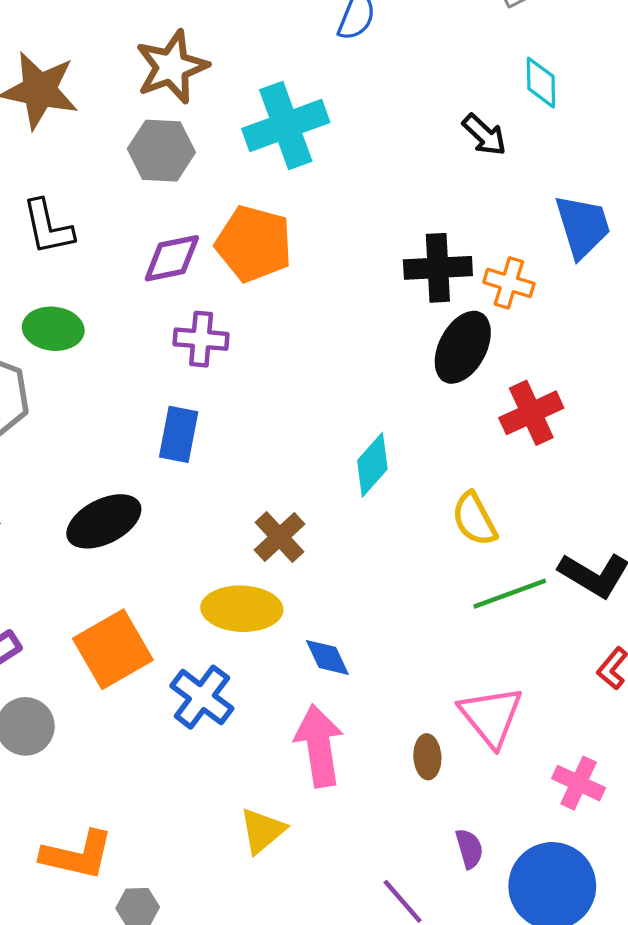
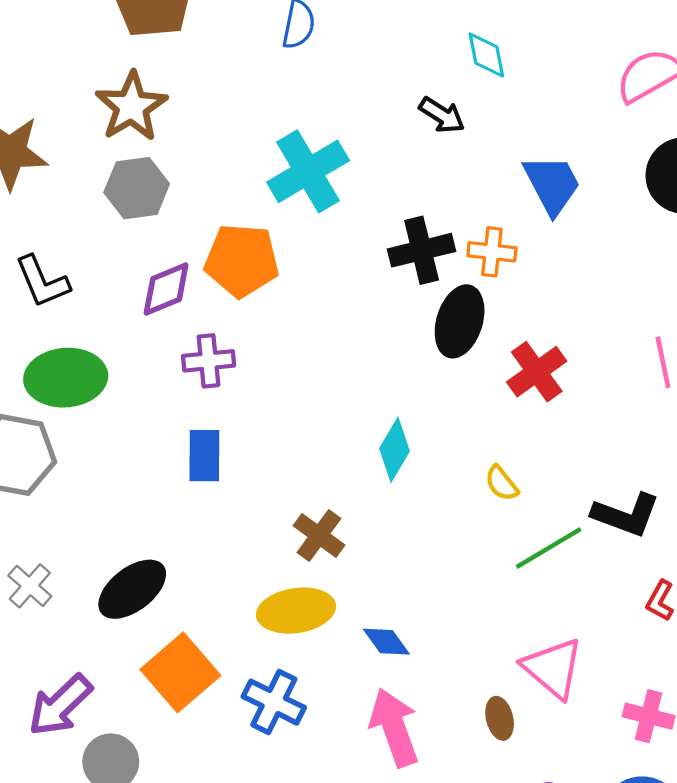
cyan cross: (286, 126) -> (308, 171), moved
green ellipse: (53, 329) -> (66, 378), size x1.4
yellow semicircle: (474, 519) -> (502, 483), size x0.7
black ellipse: (104, 521) -> (132, 589), moved

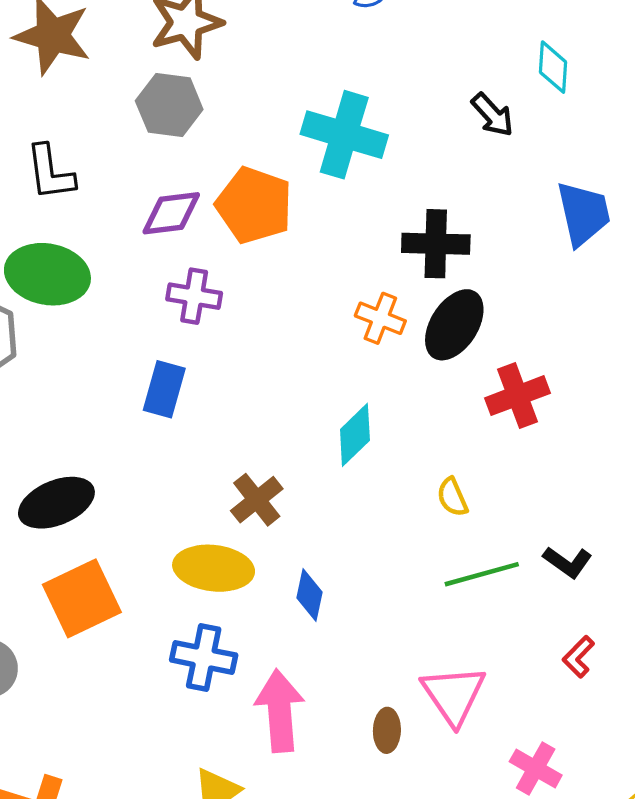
cyan cross: (308, 171) -> (344, 135), turned 32
orange cross: (492, 252) -> (380, 318), moved
black L-shape: (626, 515) -> (568, 562), size x0.7
blue diamond: (386, 642) -> (309, 595), moved, turned 33
blue cross: (274, 702) -> (204, 658), moved, turned -30

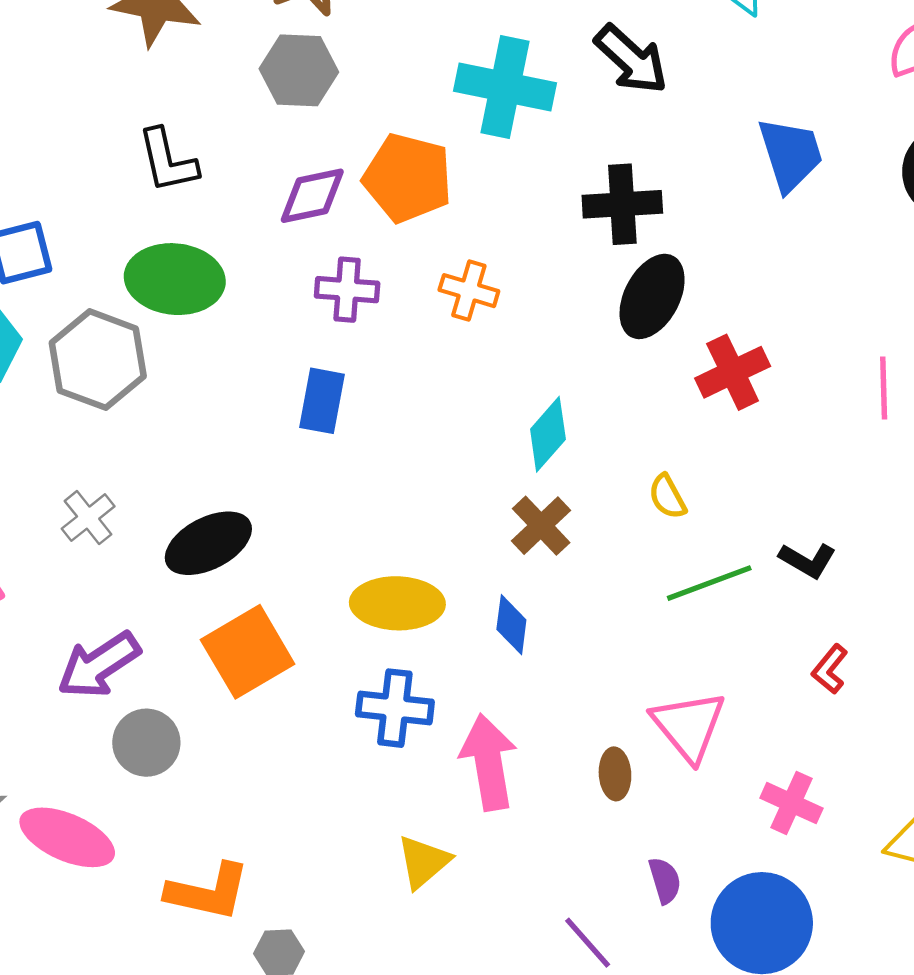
black arrow: (493, 115) -> (631, 59), moved, size x1.4
orange cross: (380, 318) -> (469, 291), moved
brown cross: (257, 500) -> (541, 526), moved

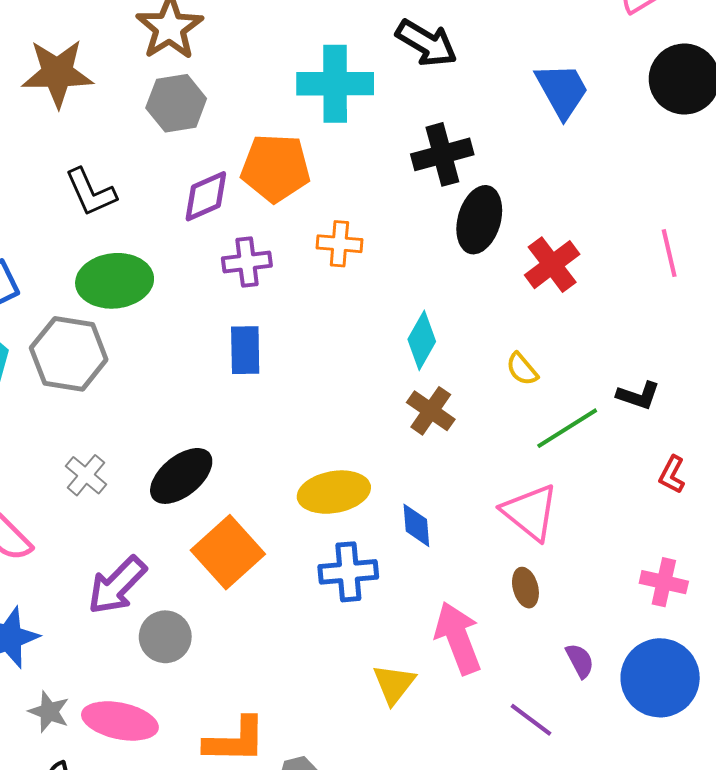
blue diamond: (511, 625) -> (416, 525), moved
pink triangle: (689, 726) -> (530, 512), moved
pink arrow: (489, 762) -> (458, 638), moved

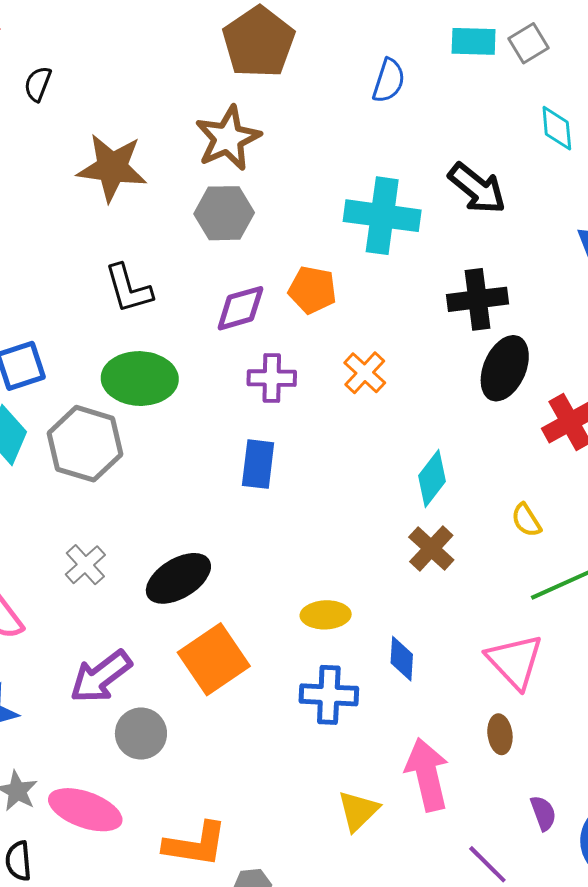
orange pentagon: (275, 168) -> (312, 290), size x0.7
orange cross: (339, 244) -> (365, 373), turned 30
yellow ellipse: (334, 492) -> (326, 615), size x0.7

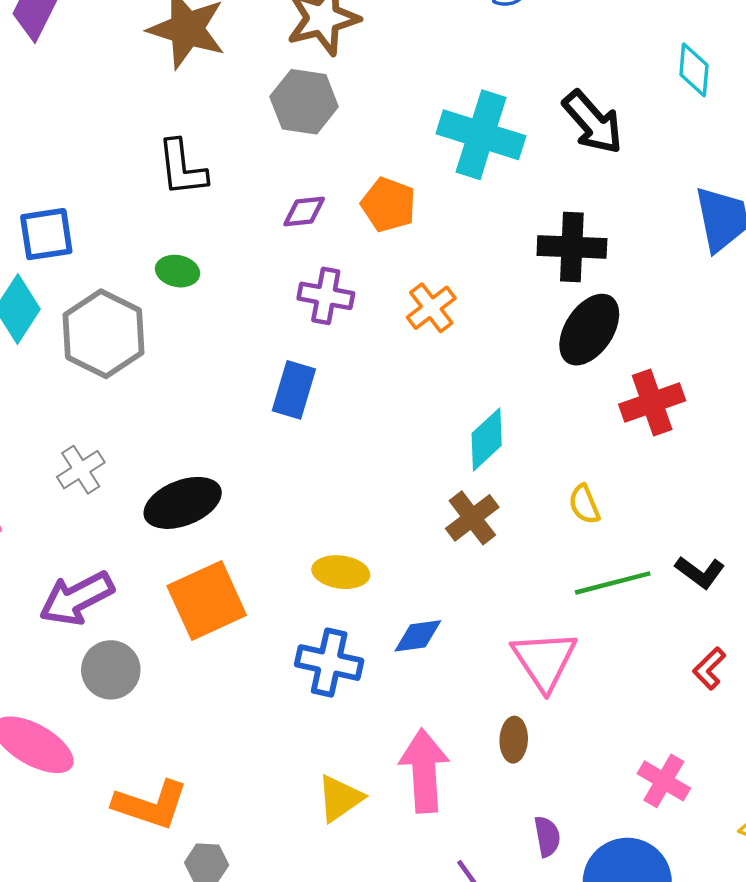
purple diamond: (240, 308) -> (304, 211), size x0.7
green ellipse: (140, 379) -> (178, 271), size x0.5
blue diamond: (402, 659) -> (418, 636), turned 69

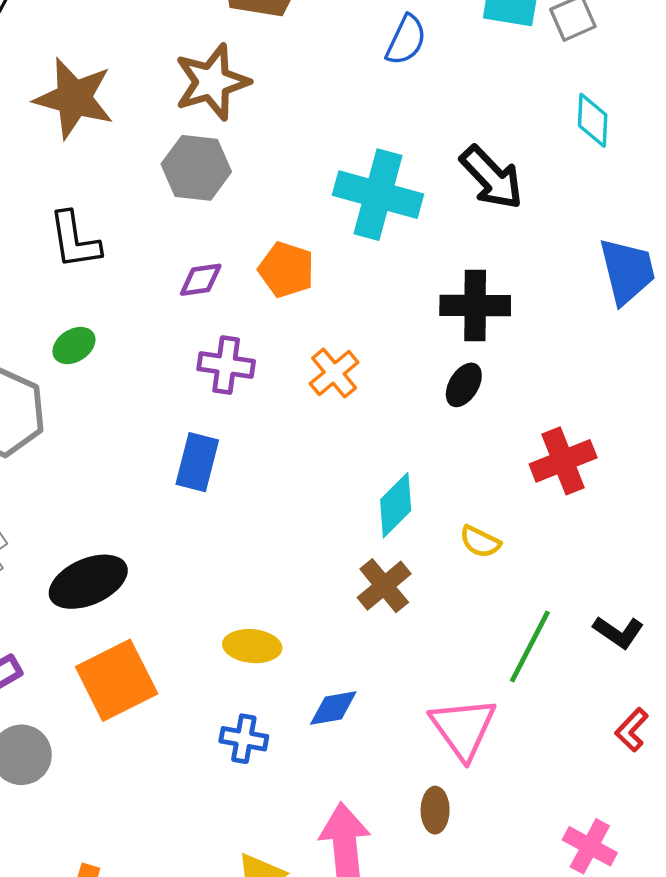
green ellipse: (178, 271) -> (74, 346), turned -42
black ellipse: (589, 330) -> (464, 385), moved, size x0.6
yellow semicircle: (584, 504) -> (480, 542), moved, turned -39
green line: (613, 583) -> (530, 646), turned -46
blue cross: (329, 663) -> (244, 739), size x0.7

